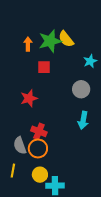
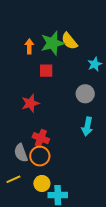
yellow line: (13, 171) -> (13, 179), turned 56

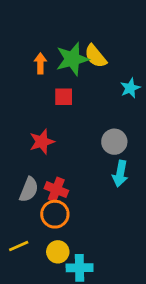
gray circle: (85, 94) -> (114, 142), moved
gray semicircle: (21, 153) -> (29, 190), moved, turned -138

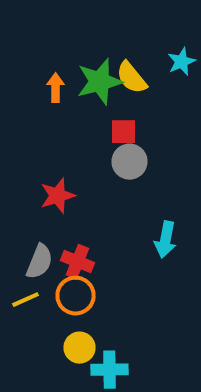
cyan star: (130, 88) -> (181, 62), moved
red square: (64, 97) -> (123, 132), moved
gray circle: (114, 142) -> (129, 162), moved
yellow line: (19, 246) -> (26, 300), moved

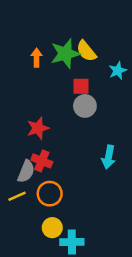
cyan star: (181, 62) -> (118, 71), moved
red cross: (78, 262) -> (42, 161), moved

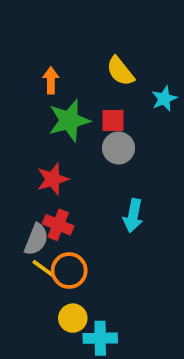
green star: (65, 54) -> (69, 121), moved
cyan arrow: (109, 157) -> (133, 216), moved
yellow line: (17, 196) -> (44, 269), moved, turned 60

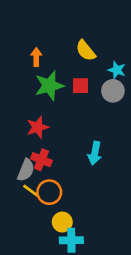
cyan star: (164, 99) -> (117, 70), turned -30
gray circle: (119, 148) -> (113, 91), moved
yellow circle: (73, 318) -> (62, 222), moved

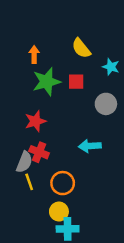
gray circle: (113, 91) -> (106, 104), moved
cyan arrow: (95, 153) -> (90, 146), turned 75
yellow line: (31, 191) -> (29, 182), turned 35
orange circle: (49, 192) -> (63, 183), moved

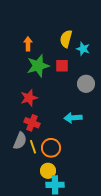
yellow semicircle: (81, 48) -> (66, 39), turned 54
cyan star: (111, 67) -> (83, 49), moved
gray semicircle: (24, 162) -> (20, 141), moved
yellow line: (29, 182) -> (33, 147), moved

